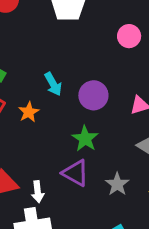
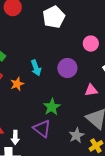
purple circle: (93, 95) -> (67, 68), moved
gray star: (117, 184) -> (76, 135), moved

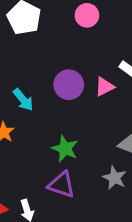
pink circle: (91, 44) -> (87, 15), moved
pink triangle: (91, 90) -> (105, 87), moved

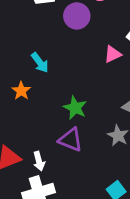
purple circle: (69, 85) -> (77, 16), moved

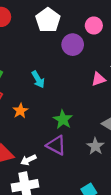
orange star: (21, 91) -> (20, 111), moved
white arrow: (39, 161) -> (28, 160), turned 72

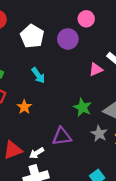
white pentagon: (48, 20) -> (32, 36), moved
green star: (63, 120) -> (82, 107), moved
purple triangle: (56, 145) -> (62, 136), turned -30

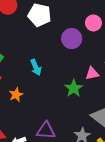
white pentagon: (32, 36) -> (39, 15), moved, turned -30
green star: (82, 107) -> (74, 88), moved

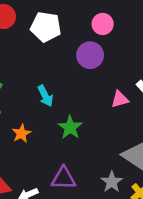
pink circle: (93, 23) -> (103, 24), moved
green star: (74, 88) -> (70, 127), moved

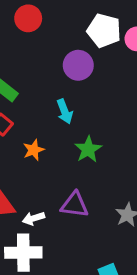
white pentagon: (46, 27) -> (104, 31), moved
purple circle: (90, 55) -> (78, 65), moved

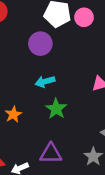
cyan arrow: (65, 111) -> (45, 82), moved, turned 102

